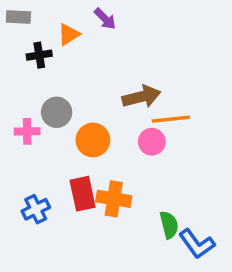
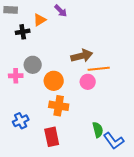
red rectangle: (83, 194) -> (52, 137), moved
orange cross: (114, 199) -> (59, 106), moved

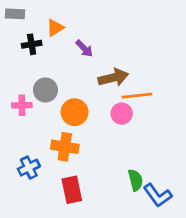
purple arrow: (61, 11) -> (84, 48), moved
orange cross: (59, 106) -> (65, 147), moved

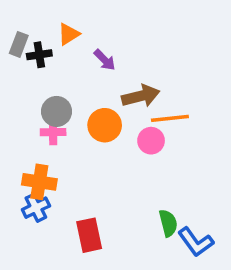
gray rectangle: (15, 14) -> (19, 44), moved, turned -72
pink cross: (22, 105) -> (53, 132), moved
orange circle: (75, 112) -> (105, 125), moved
orange cross: (65, 147) -> (39, 182), moved

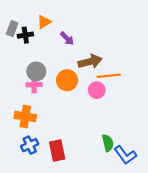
blue cross: (36, 208) -> (30, 145), moved

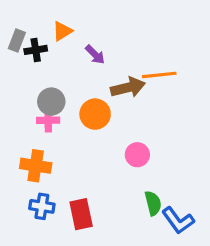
orange line: (109, 76) -> (159, 75), moved
pink circle: (97, 90) -> (137, 155), moved
blue cross: (30, 145) -> (42, 206), turned 35

